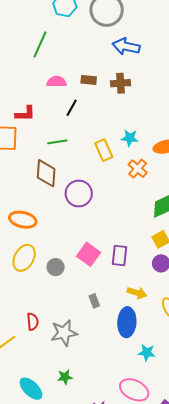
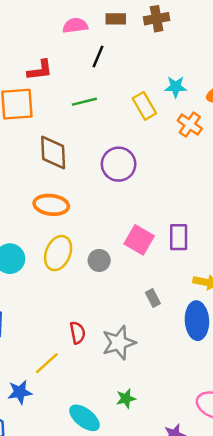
brown diamond: (46, 173) -> (53, 153), moved

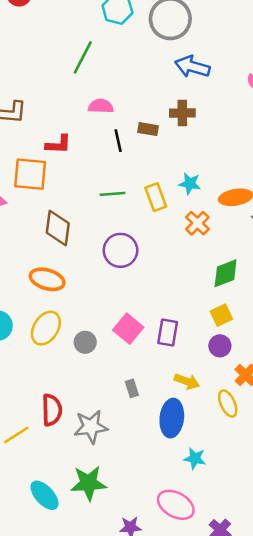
brown rectangle: (116, 19) -> (148, 129), moved
black line: (98, 57) -> (118, 141), turned -45
green line: (84, 102) -> (112, 194), moved
red semicircle: (78, 333) -> (52, 410), size x1.4
green star: (126, 398) -> (89, 483), size x1.8

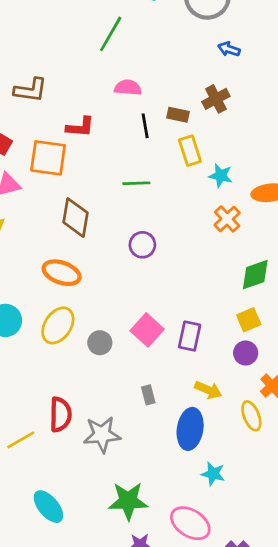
blue arrow: (192, 67) -> (229, 49), size x0.6
brown cross: (182, 113) -> (216, 99), turned -30
yellow rectangle: (156, 197) -> (190, 151), moved
purple circle: (120, 250) -> (142, 245), size x0.7
green star: (89, 483) -> (128, 501), moved

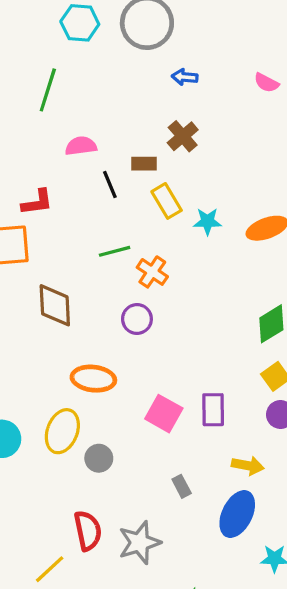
orange cross: (227, 219) -> (152, 272), moved
orange ellipse: (62, 273) -> (93, 379), moved
gray circle: (100, 343) -> (99, 458), moved
blue ellipse: (190, 429) -> (237, 514), turned 30

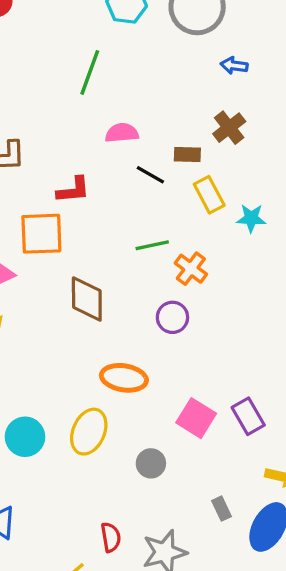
black line: (110, 184) -> (150, 175), turned -40
purple rectangle: (213, 410) -> (248, 416), turned -32
gray circle: (99, 458) -> (151, 463), moved
gray rectangle: (182, 486) -> (221, 509), moved
red semicircle: (88, 531) -> (111, 537), size x0.7

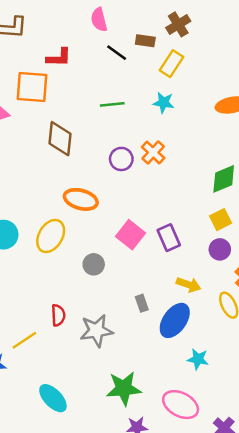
pink semicircle: (122, 133) -> (99, 20), turned -105
yellow rectangle: (209, 195) -> (171, 64), moved, turned 55
cyan star: (251, 218) -> (164, 103), moved
orange cross: (191, 269) -> (153, 152), moved

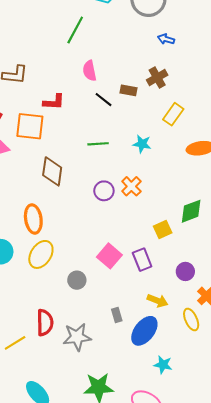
yellow rectangle: (171, 64) -> (173, 114), moved
orange ellipse: (81, 199) -> (33, 219), moved, turned 64
yellow square: (221, 220) -> (163, 230), moved
red semicircle: (58, 315) -> (45, 323), size x1.4

